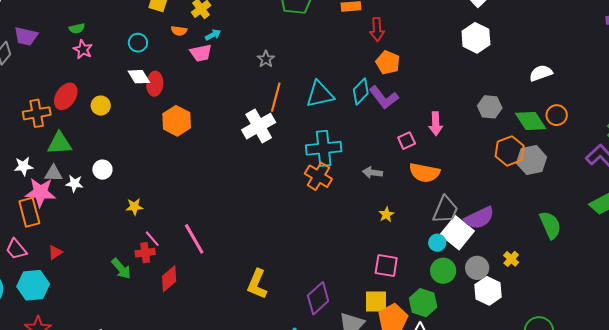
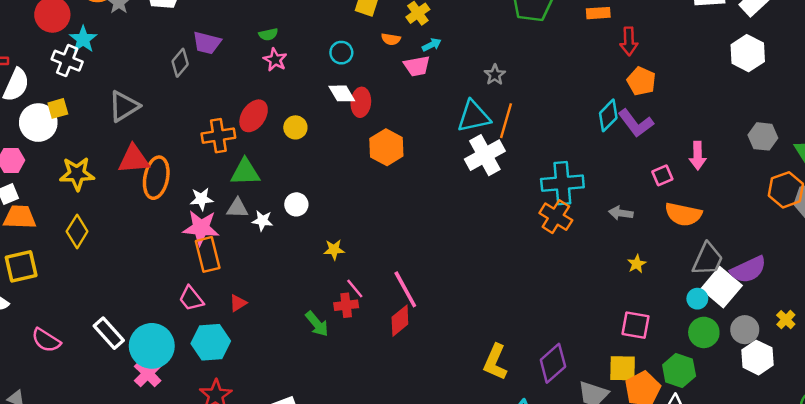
cyan triangle: (320, 94) -> (474, 116), moved
pink star: (40, 192) -> (201, 228), moved
red diamond: (169, 279) -> (400, 321), moved
yellow L-shape: (257, 284) -> (495, 362), moved

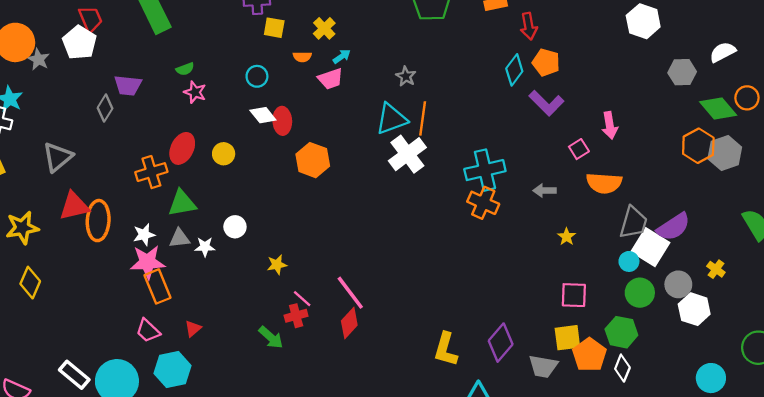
cyan diamond: (608, 115) -> (514, 70), moved
gray hexagon: (763, 136) -> (682, 72), moved

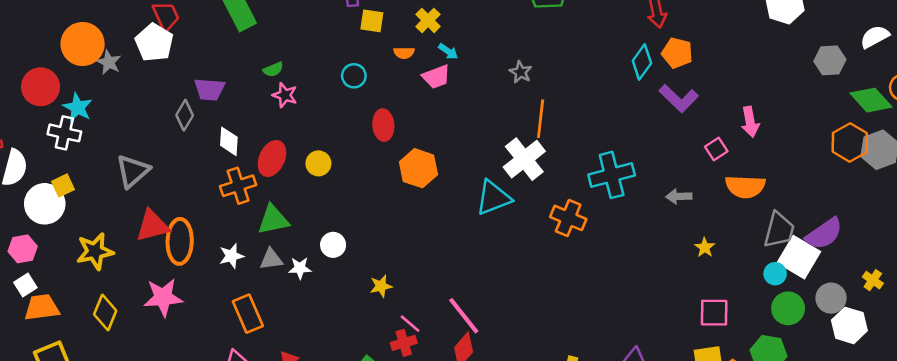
cyan arrow: (342, 56) -> (448, 51), turned 72
white diamond: (263, 115) -> (229, 141), moved, turned 44
cyan triangle: (391, 119) -> (493, 198), moved
orange cross: (483, 203) -> (568, 218), moved
pink star: (147, 262) -> (163, 297), moved

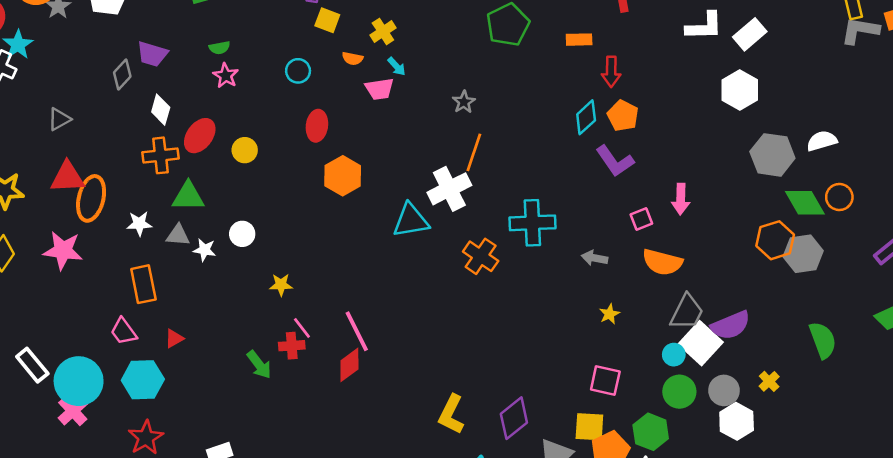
gray hexagon: (830, 60) -> (772, 155), size x1.4
gray triangle: (133, 171) -> (59, 119), size x0.7

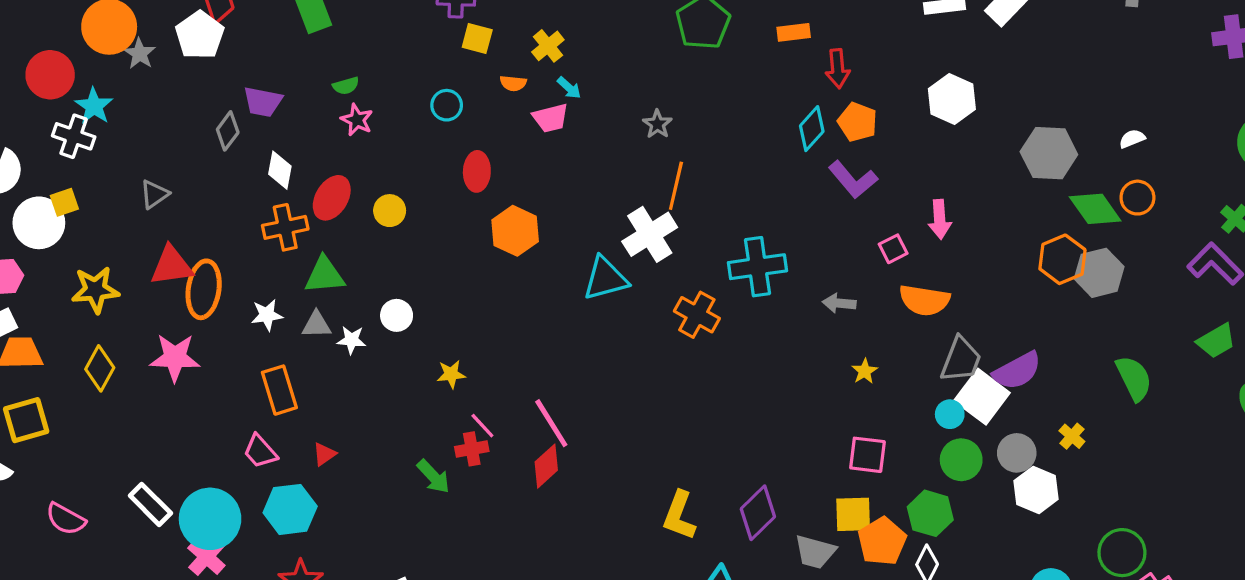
white hexagon: (740, 90) -> (952, 99), moved
white semicircle: (822, 141) -> (1132, 139), moved, size x0.7

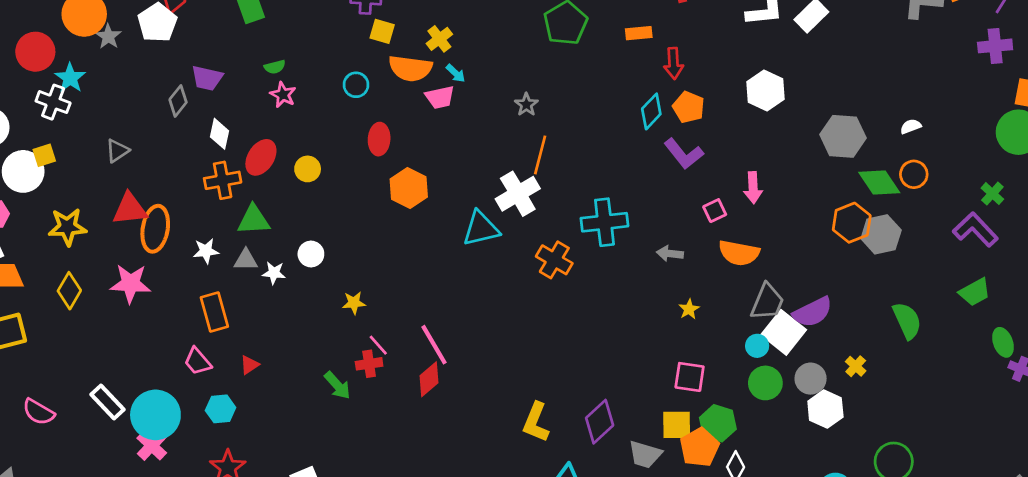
orange semicircle: (513, 83) -> (410, 68), size x2.0
cyan hexagon: (290, 509) -> (221, 409), size x0.7
green hexagon: (930, 513) -> (718, 423), moved

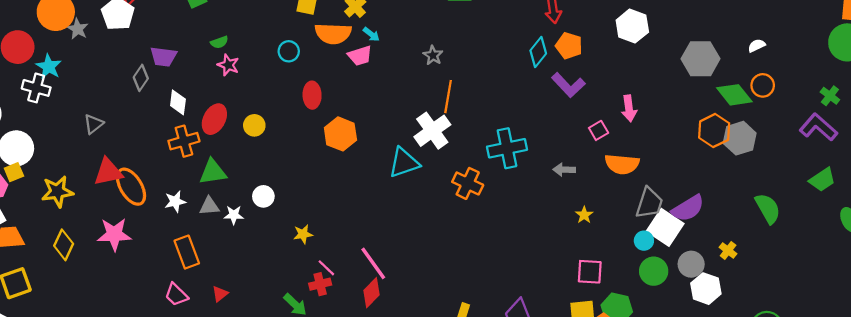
yellow square: (44, 155) -> (14, 172), moved
orange ellipse: (155, 229) -> (131, 187), turned -36

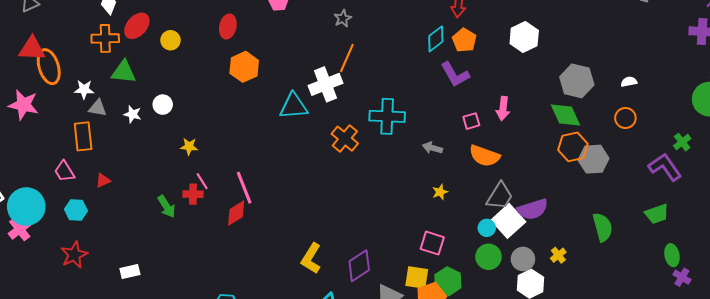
green diamond: (734, 95) -> (565, 115), moved
gray triangle: (209, 206) -> (98, 108), moved

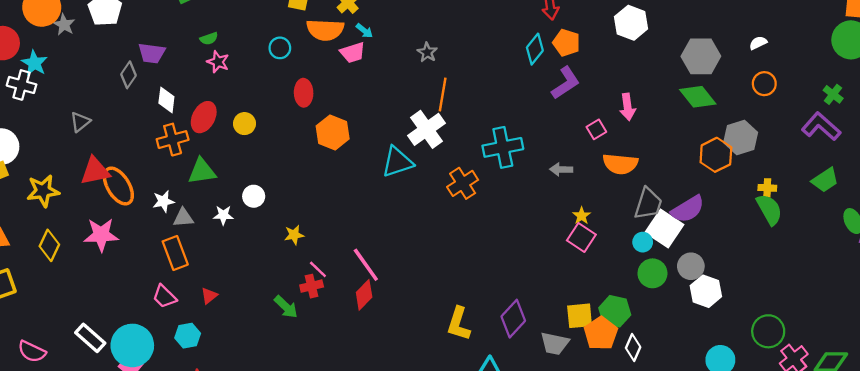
purple L-shape: (455, 75) -> (566, 83), turned -80
orange cross: (345, 139) -> (463, 183), turned 32
orange hexagon: (573, 147) -> (716, 155), moved
pink square: (432, 243) -> (581, 238), moved, turned 30
yellow cross: (558, 255) -> (767, 188), moved, turned -35

